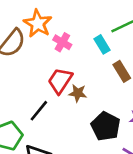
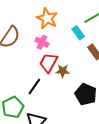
orange star: (38, 24) -> (47, 18), moved
pink cross: (62, 42) -> (42, 42), moved

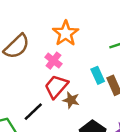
cyan rectangle: (78, 33) -> (98, 75), moved

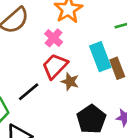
cyan rectangle: (98, 75) -> (100, 57), size x1.5

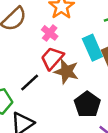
brown star: (70, 82) -> (66, 71), size x1.5

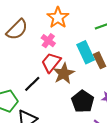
brown star: (66, 71) -> (64, 74), turned 30

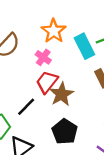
cyan rectangle: (86, 52) -> (84, 46), moved
black pentagon: (83, 101) -> (65, 132), moved

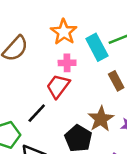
pink cross: (43, 57) -> (67, 63), moved, turned -35
brown star: (62, 94) -> (101, 119), moved

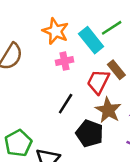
red trapezoid: (58, 86) -> (98, 82), moved
black line: (37, 113) -> (66, 104), moved

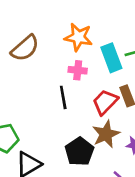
orange star: (56, 31) -> (78, 37), turned -30
black line: (66, 104) -> (63, 97), moved, turned -60

